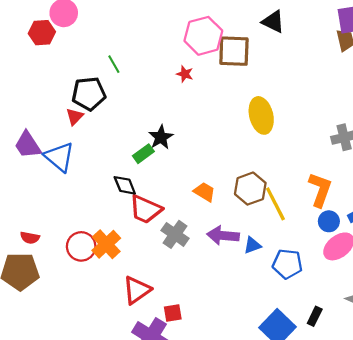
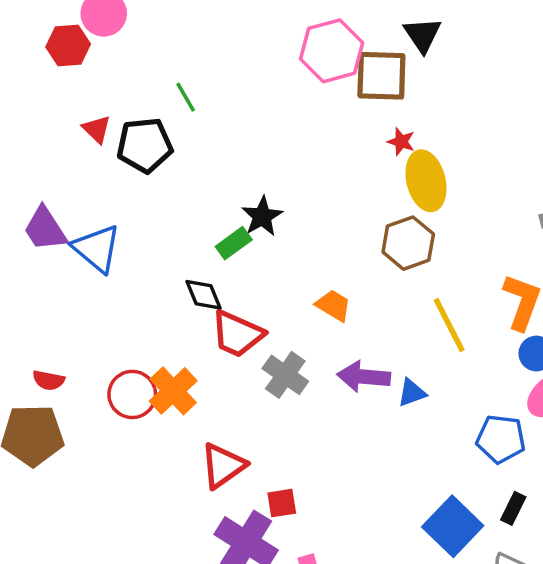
black triangle: (273, 22) -> (422, 35), moved, turned 30
red star: (185, 74) -> (401, 142), moved
red triangle: (75, 117) -> (97, 129), moved, turned -30
brown hexagon: (250, 189) -> (408, 243), moved
blue pentagon: (287, 264) -> (501, 439), moved

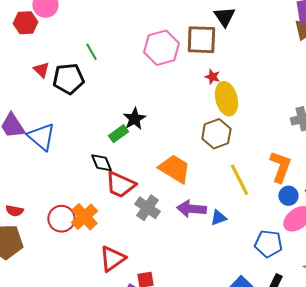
pink hexagon: (332, 51) -> (161, 48), moved
orange trapezoid: (333, 305) -> (174, 169), size x1.6

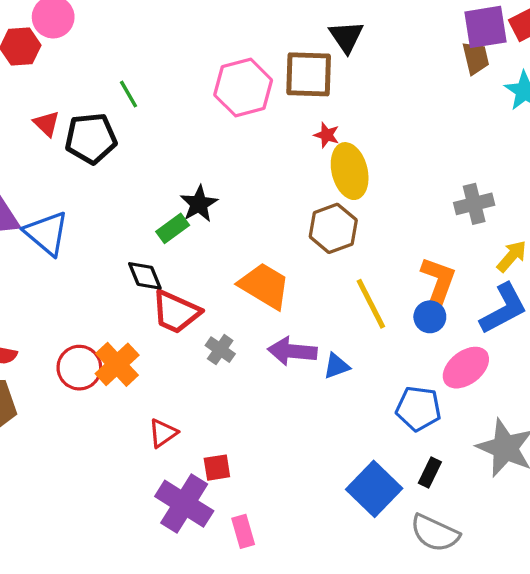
blue circle: (288, 196) -> (430, 317), moved
gray cross: (147, 208) -> (220, 350), size x0.7
red triangle: (112, 259) -> (163, 433), size x0.7

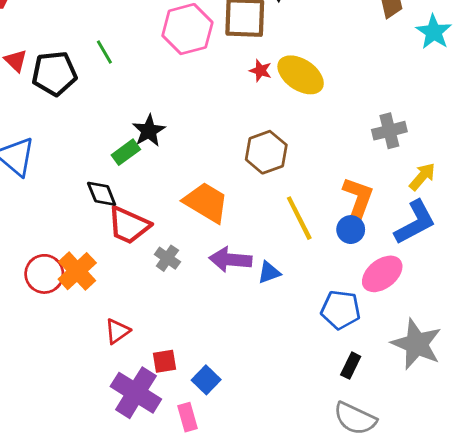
green line: (128, 94) -> (104, 52), moved
yellow ellipse: (350, 171) -> (301, 75), moved, turned -42
blue square: (374, 489) -> (206, 380), moved, size x0.6

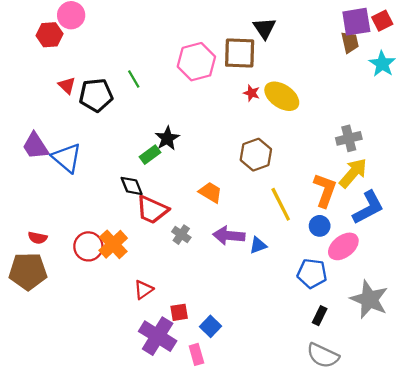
yellow arrow: (422, 177) -> (353, 173), moved, size x1.4
orange trapezoid: (206, 202) -> (210, 192), size x0.7
blue circle: (351, 230) -> (320, 226), moved

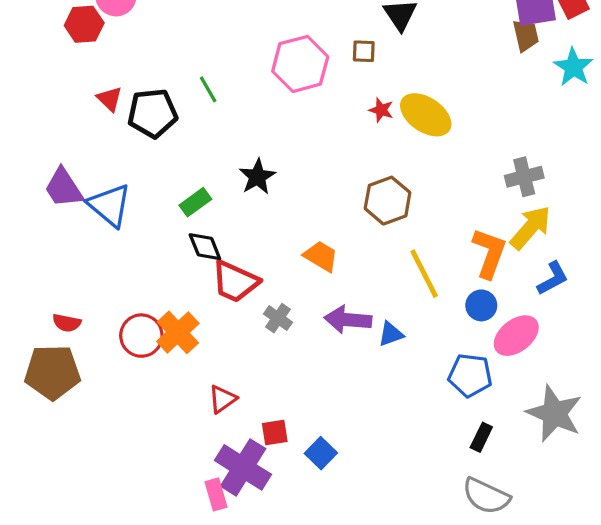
brown square: (240, 53) -> (364, 51), size x0.5
green rectangle: (150, 155) -> (195, 202), moved
blue L-shape: (368, 208) -> (553, 278), size x0.7
pink rectangle: (196, 354) -> (216, 494), moved

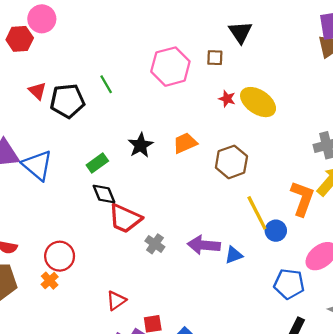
orange trapezoid: (321, 256) -> (185, 143), moved, turned -55
blue circle: (481, 305) -> (276, 231), moved
orange cross: (178, 332) -> (50, 281), moved, size x0.6

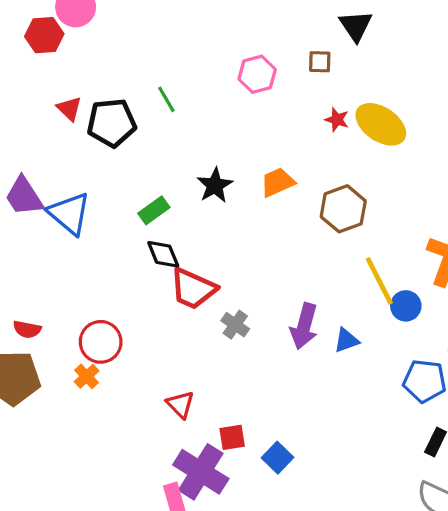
pink hexagon: (170, 67) -> (257, 74), size x0.7
purple arrow: (204, 245) -> (304, 326), turned -80
red triangle: (116, 300) -> (180, 404), turned -40

